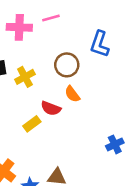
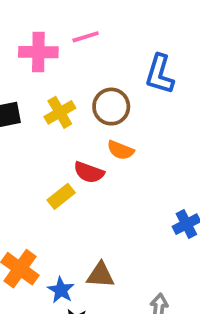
yellow cross: (25, 77) -> (60, 112), moved
orange semicircle: (72, 94) -> (121, 150), turned -30

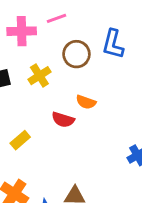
brown circle: (111, 107) -> (76, 54), moved
yellow rectangle: (61, 196) -> (20, 140), moved

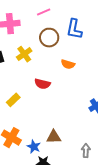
pink line: (56, 18) -> (44, 12), moved
orange semicircle: (86, 102) -> (68, 64), moved

